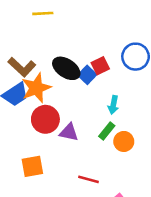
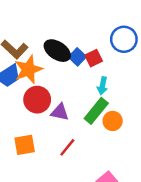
red square: (100, 66) -> (94, 58), moved
green rectangle: (107, 131) -> (96, 111), size x1.5
red line: (88, 179) -> (67, 147), moved, turned -66

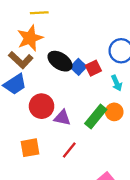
orange star: (28, 69) -> (30, 38), moved
cyan arrow: (103, 86) -> (117, 83), moved, turned -35
orange circle: (113, 121) -> (114, 112), moved

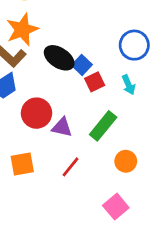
red square: (93, 68) -> (95, 82), moved
orange circle: (114, 112) -> (126, 161), moved

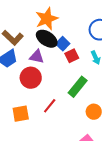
orange star: (22, 30) -> (47, 19), moved
purple triangle: (62, 127) -> (37, 57), moved
red line: (71, 167) -> (50, 106), moved

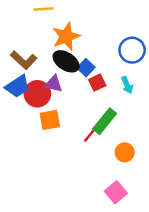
red circle: (31, 78) -> (37, 94), moved
red line: (50, 106) -> (91, 134), moved
orange square: (21, 114) -> (50, 120), moved

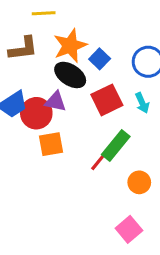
brown L-shape: (24, 60) -> (23, 49), moved, turned -50
blue square: (86, 68) -> (100, 59), moved
red square: (97, 83) -> (107, 100), size x1.5

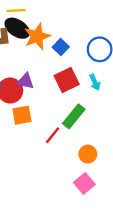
black ellipse: (70, 75) -> (17, 28), moved
red line: (100, 160) -> (53, 135), moved
orange circle: (139, 182) -> (88, 154), moved

